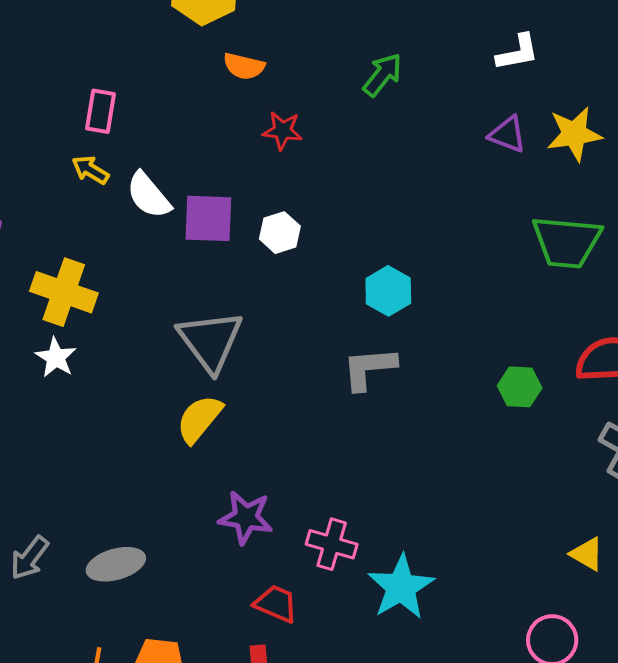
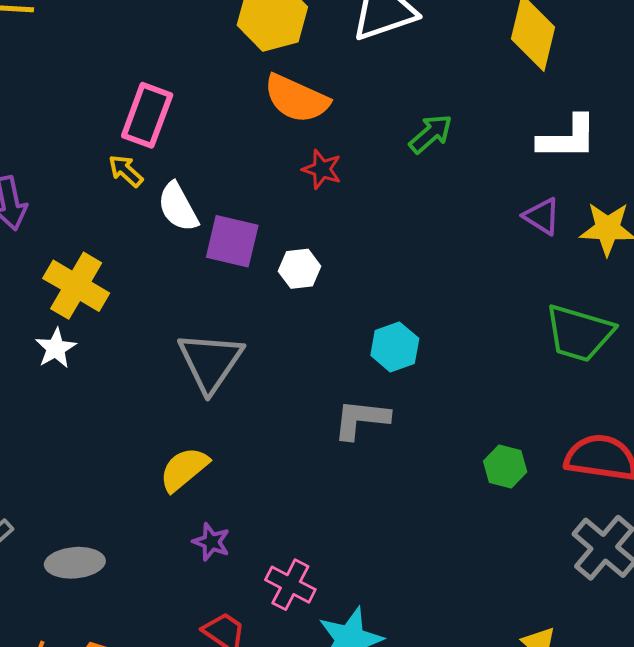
white L-shape: (518, 52) -> (568, 138), size x1.4
orange semicircle: (244, 66) -> (296, 99), size x1.6
pink rectangle: (101, 111) -> (147, 115), size x1.4
yellow semicircle: (199, 419) -> (184, 469), moved
purple star: (246, 517) -> (211, 542), size x0.7

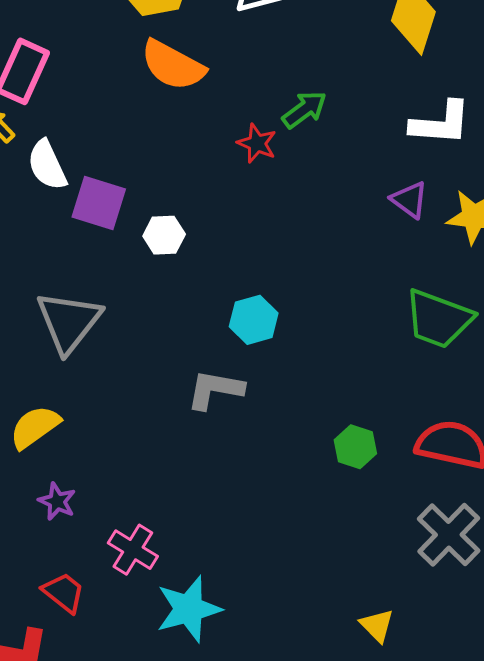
red star: (322, 169) -> (257, 143), moved

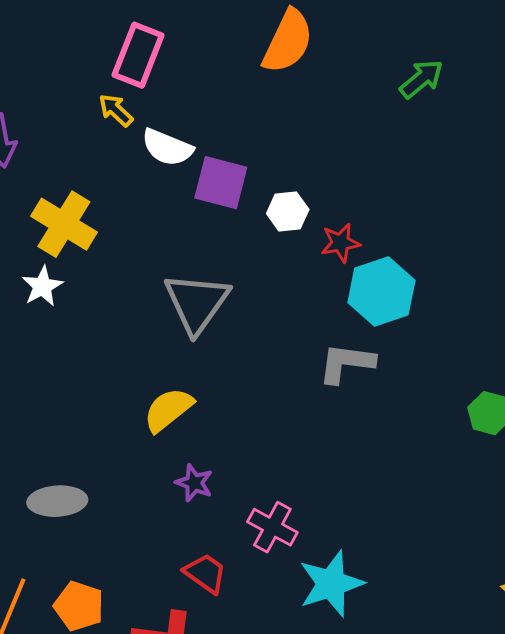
orange semicircle: (173, 65) -> (288, 41), turned -90
red star: (257, 143) -> (340, 243), moved, turned -30
white semicircle: (47, 165) -> (167, 147), turned -40
cyan hexagon: (254, 320) -> (381, 291), size x1.4

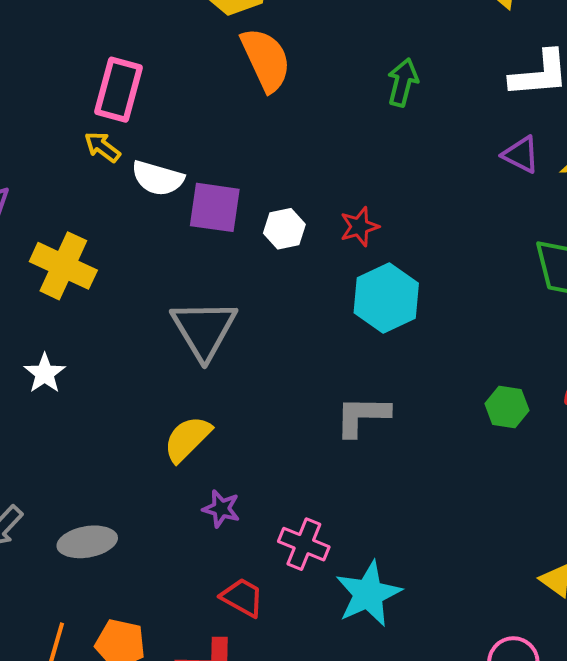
orange semicircle: (288, 41) -> (266, 60), turned -44
green arrow: (421, 79) -> (403, 82), turned -30
red star: (340, 243) -> (359, 227), moved
white star: (42, 286) -> (45, 373), moved
gray L-shape: (346, 363) -> (362, 416), moved

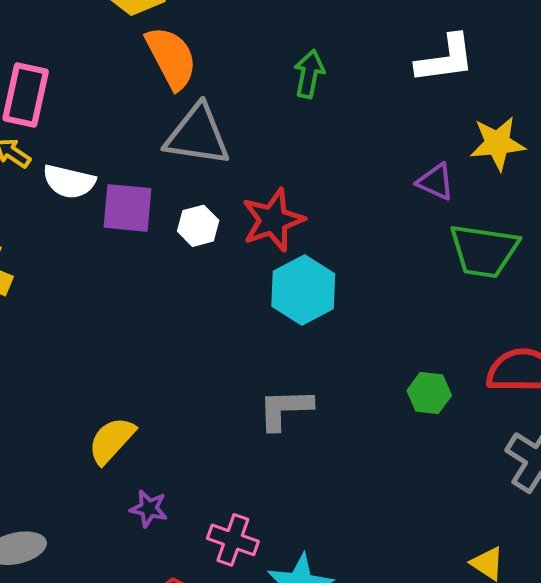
purple triangle: (521, 154) -> (436, 182), moved
red star: (359, 227) -> (273, 220), size x1.6
gray triangle: (204, 329) -> (197, 135), moved, turned -48

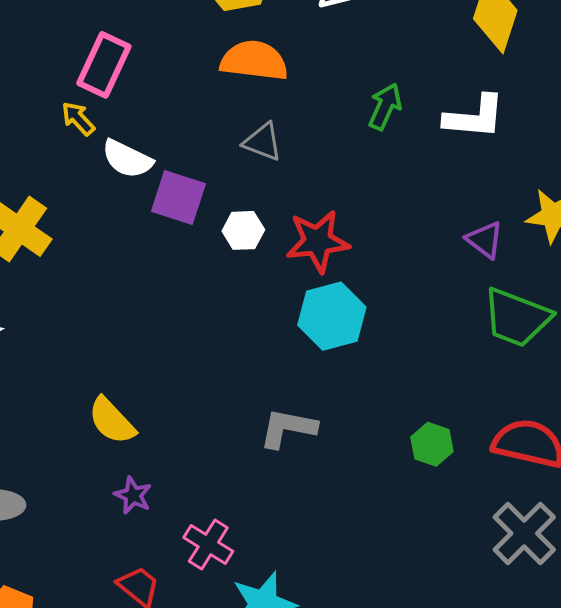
orange semicircle: (171, 58) -> (254, 61), turned -68
white L-shape: (445, 59) -> (474, 117), moved
gray triangle: (197, 135) -> (263, 142), size x0.6
yellow semicircle: (112, 440) -> (112, 421), turned -98

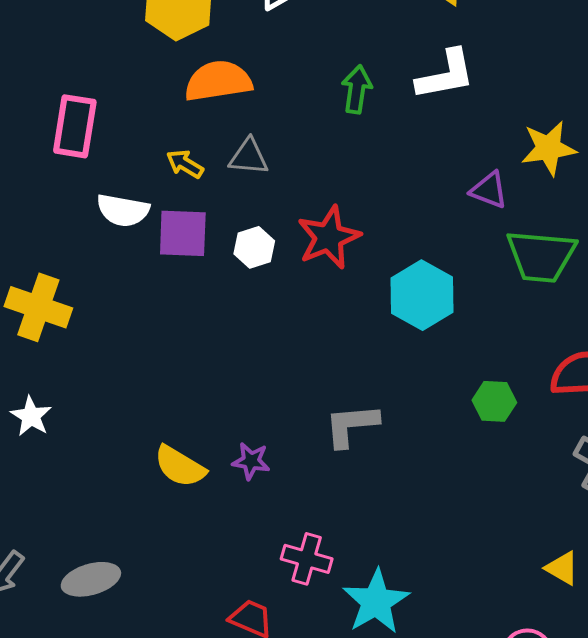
yellow arrow: (78, 119) -> (185, 164), moved
cyan hexagon: (332, 316) -> (422, 295), moved
purple star: (133, 495) -> (251, 461), moved

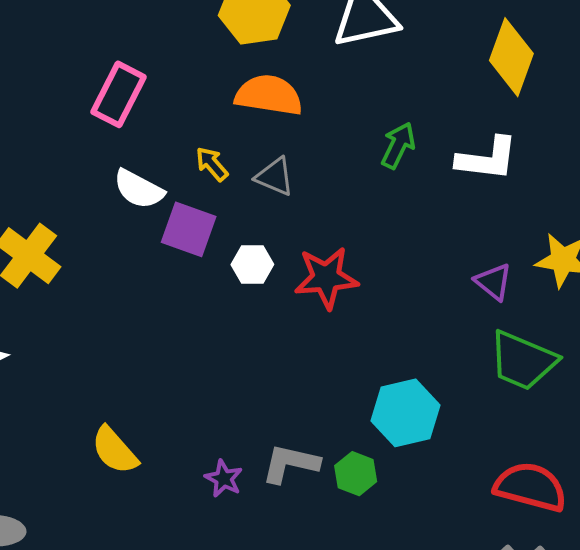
cyan hexagon: (422, 295) -> (405, 413), moved
green hexagon: (494, 401) -> (356, 474), moved
purple star: (251, 461) -> (224, 479), moved

